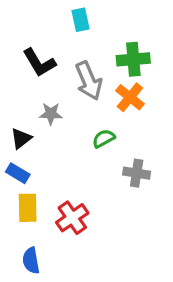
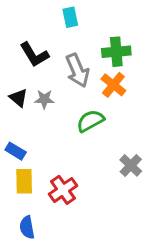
black triangle: (21, 138) -> (18, 98), moved, turned -42
green semicircle: (104, 138) -> (90, 121), size x1.4
gray cross: (137, 173) -> (131, 165), moved, turned 35

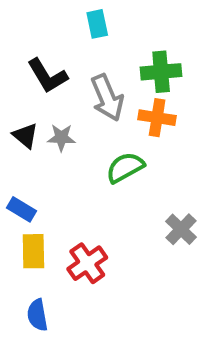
orange cross: (113, 85) -> (157, 118), turned -30

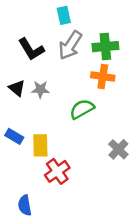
gray arrow: (107, 98) -> (70, 45), moved, turned 56
yellow rectangle: (33, 251) -> (40, 145), moved

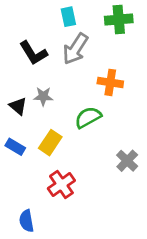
green cross: (105, 47) -> (119, 19), moved
black triangle: (17, 88) -> (18, 106), moved
yellow rectangle: (40, 145) -> (50, 143), moved, turned 35

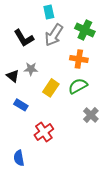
green cross: (119, 19) -> (85, 30), moved, turned 30
green semicircle: (88, 117) -> (78, 86), moved
yellow rectangle: (50, 143) -> (51, 88), moved
blue rectangle: (15, 147) -> (21, 105), moved

